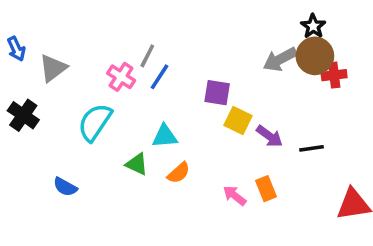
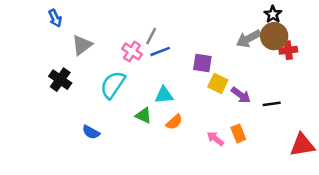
blue arrow: (16, 49) -> (55, 18), moved
blue line: (159, 77) -> (160, 51), turned 36

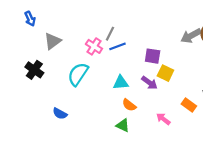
purple arrow: (241, 95) -> (149, 83), moved
green triangle: (143, 116) -> (123, 125), moved
orange semicircle: (174, 122) -> (129, 105), turned 80
orange rectangle: (238, 133) -> (189, 105), moved, turned -32

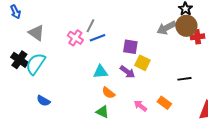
gray triangle: (52, 41) -> (36, 33), turned -48
cyan semicircle: (78, 74) -> (35, 64), moved
orange rectangle: (189, 105) -> (164, 103), moved

